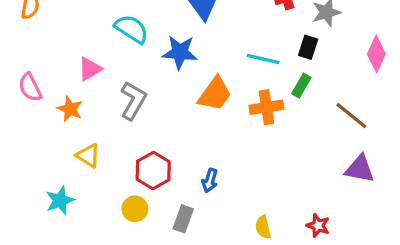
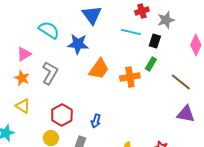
cyan line: (263, 59) -> (131, 32), moved
orange star: (70, 109) -> (22, 78), moved

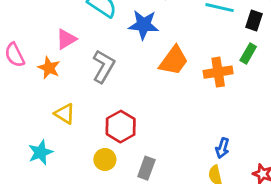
orange star: (22, 78) -> (49, 68), moved
blue arrow: (96, 121) -> (222, 148), moved

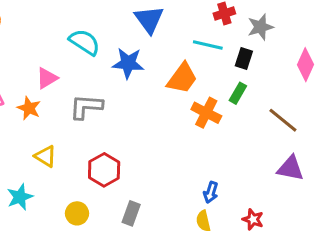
orange trapezoid: (174, 61) -> (182, 78), moved
gray L-shape: (103, 66) -> (86, 107), turned -116
orange cross: (218, 72) -> (206, 113), turned 36
yellow circle: (105, 160) -> (77, 213), moved

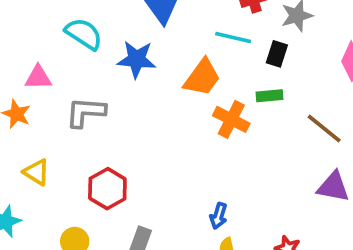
pink triangle: (47, 78) -> (38, 78), turned 30
green rectangle: (238, 93) -> (270, 96), turned 55
blue arrow: (211, 192) -> (219, 216), moved

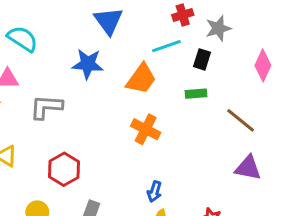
cyan semicircle: (84, 34) -> (22, 39), moved
cyan line: (233, 37) -> (166, 46), turned -32
orange cross: (231, 119) -> (146, 129), moved

